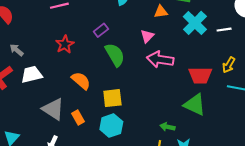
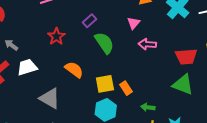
pink arrow: (160, 59) -> (147, 44), size x0.7
orange rectangle: (78, 118) -> (126, 88), moved
green arrow: (167, 127) -> (148, 107), moved

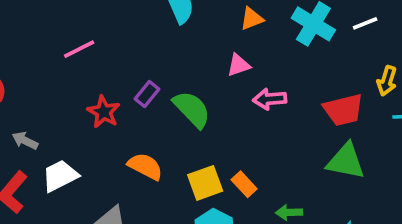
purple rectangle: (90, 21) -> (147, 94), moved
pink triangle: (134, 23) -> (239, 65), turned 40

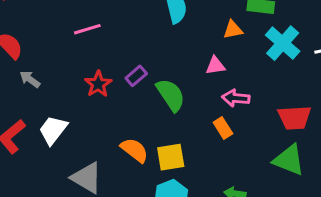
gray arrow: (25, 141) -> (30, 79), moved
orange semicircle: (145, 166) -> (134, 150), moved
white trapezoid: (60, 176) -> (53, 130), turned -36
orange rectangle: (244, 184) -> (223, 128), moved

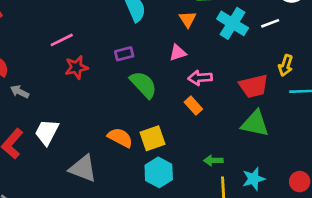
orange triangle: (233, 30) -> (188, 19), turned -42
purple rectangle: (136, 76) -> (124, 54), moved, turned 36
red star: (98, 84) -> (76, 67), moved, turned 30

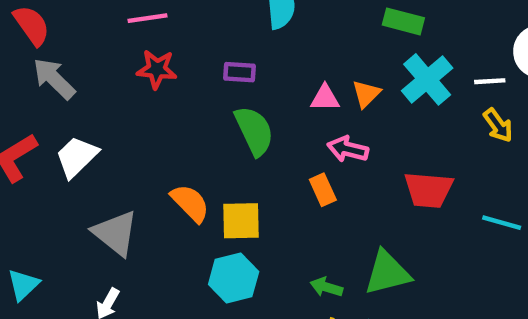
orange triangle: (188, 19) -> (366, 94), moved
white line: (270, 23) -> (490, 81), moved
yellow arrow: (286, 65) -> (498, 125), moved, turned -72
gray arrow: (20, 92) -> (54, 79), size x1.5
green triangle: (255, 124) -> (387, 273), moved, turned -44

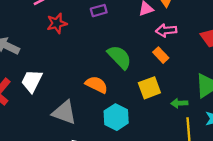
green semicircle: (254, 131) -> (119, 57), moved
yellow square: (241, 221) -> (149, 88), moved
cyan hexagon: (234, 278) -> (116, 117), moved

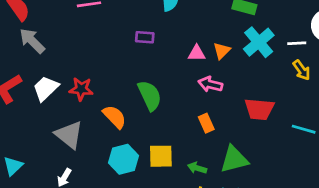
red star: (57, 23) -> (81, 89), moved
orange rectangle: (161, 55) -> (206, 123), moved
yellow square: (149, 88) -> (161, 156), moved

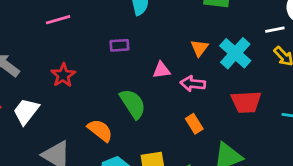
cyan cross: (259, 42) -> (235, 53), moved
pink triangle: (197, 53) -> (161, 70), moved
red star: (81, 89) -> (63, 75), moved, turned -30

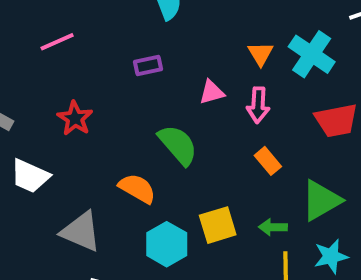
pink arrow: (193, 84) -> (258, 105), turned -85
white trapezoid: (26, 111) -> (30, 176), turned -96

